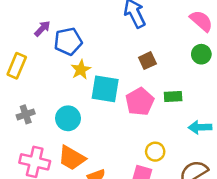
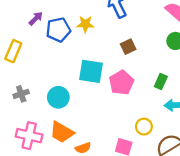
yellow star: (81, 70) -> (85, 24), moved, turned 30
green rectangle: (173, 96) -> (161, 82), moved, turned -63
yellow circle: (155, 152) -> (144, 127), moved

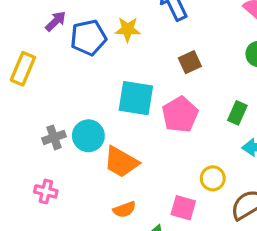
gray cross: (21, 94) -> (54, 137), moved
orange trapezoid: (62, 132) -> (121, 162), moved
pink cross: (29, 136) -> (46, 191), size x0.6

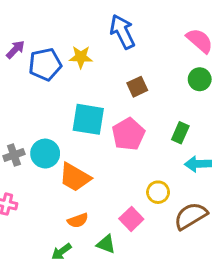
pink square: (183, 208) -> (131, 219), turned 30

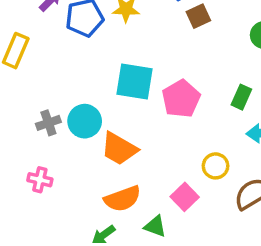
brown square: (137, 87) -> (198, 16), moved
orange semicircle: (78, 220) -> (123, 199), size x1.5

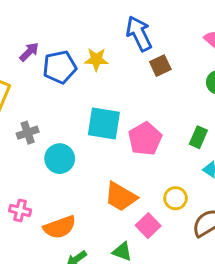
gray cross: (48, 123) -> (28, 133), moved
orange trapezoid: (119, 149) -> (121, 197), moved
orange semicircle: (123, 199) -> (60, 227), moved

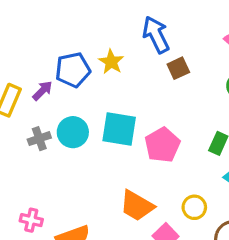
purple arrow: (29, 52) -> (42, 91), moved
yellow star: (96, 59) -> (111, 62), turned 30
cyan circle: (60, 159) -> (73, 132), moved

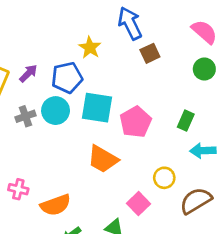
blue pentagon: (73, 70) -> (67, 78), moved
orange trapezoid: (137, 206) -> (103, 159), moved

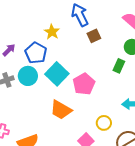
blue pentagon: (67, 78) -> (36, 53), turned -30
cyan square: (97, 108) -> (57, 74), turned 35
green rectangle: (186, 121) -> (119, 66), moved

